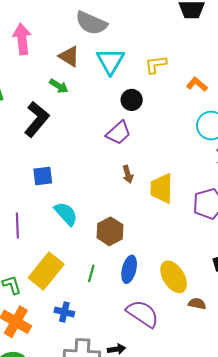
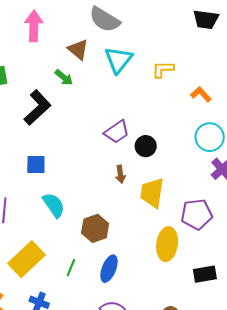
black circle: (132, 100) -> (146, 146), moved
yellow ellipse: (174, 277) -> (167, 244), moved, turned 32

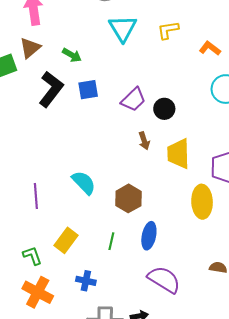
brown triangle: (78, 50) -> (30, 48), moved, turned 50
blue square: (36, 165) -> (88, 90), moved
yellow rectangle: (26, 259) -> (66, 240), size x0.7

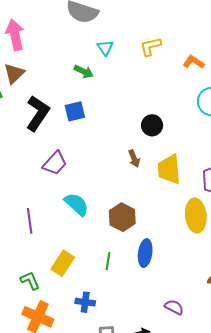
cyan triangle: (123, 28) -> (105, 48), size x0.6
green arrow: (72, 55) -> (84, 71), moved
purple trapezoid: (133, 100) -> (55, 163), moved
purple semicircle: (164, 280) -> (174, 307), moved, size x0.6

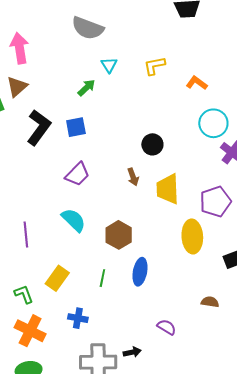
green arrow: (84, 71) -> (86, 88), turned -72
purple trapezoid: (55, 163) -> (77, 174), moved

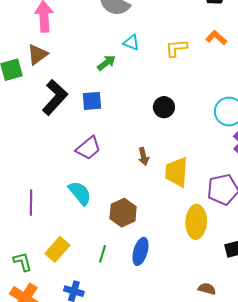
cyan triangle: (109, 65) -> (131, 43), turned -42
orange L-shape: (197, 83) -> (216, 38), moved
black circle: (152, 144) -> (164, 107), moved

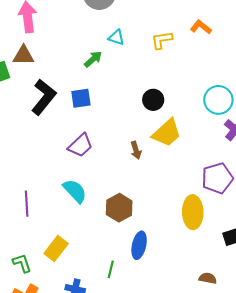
brown triangle: (37, 55) -> (24, 55), turned 40
yellow trapezoid: (177, 172) -> (167, 133), moved, turned -132
green line: (102, 254) -> (111, 269), moved

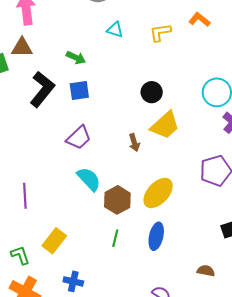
green arrow: (93, 59) -> (76, 58), moved, turned 66
cyan semicircle: (75, 191) -> (89, 179), moved
yellow ellipse: (193, 212) -> (158, 193), moved, turned 44
blue ellipse: (139, 245) -> (156, 236), moved
green line: (111, 269) -> (115, 238), moved

